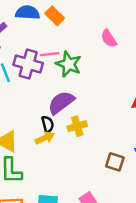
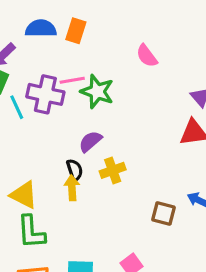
orange rectangle: (55, 16) -> (76, 31), turned 66
purple semicircle: (61, 103) -> (90, 141), size x0.7
yellow arrow: (45, 138) -> (72, 188), turned -66

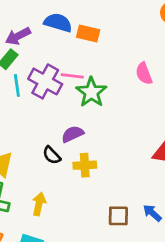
orange rectangle: (76, 31) -> (88, 33), turned 70
black semicircle: (75, 170) -> (52, 155), turned 138
yellow arrow: (72, 188) -> (39, 204), moved
brown square: (163, 214) -> (118, 216), turned -30

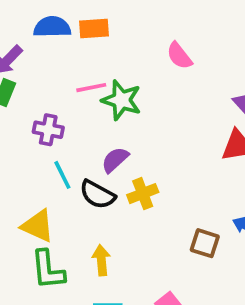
purple cross: (45, 81) -> (48, 130), moved, size x0.7
cyan line: (17, 85) -> (62, 175), moved
black semicircle: (52, 155) -> (97, 194), size x1.4
brown square: (118, 216) -> (205, 243), turned 35

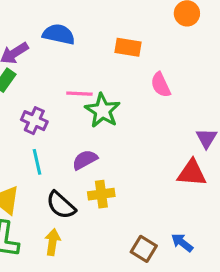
orange rectangle: (94, 28) -> (128, 47), moved
black semicircle: (97, 194) -> (61, 205), moved

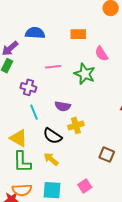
green star: (102, 111) -> (85, 74), moved
purple semicircle: (85, 160) -> (63, 106), turned -133
yellow arrow: (53, 242) -> (51, 159), turned -49

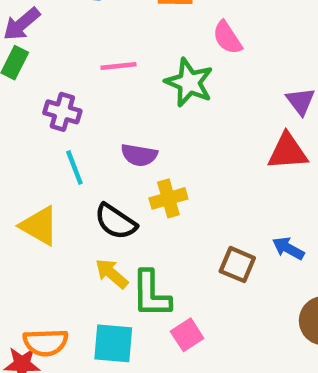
green L-shape: (22, 162) -> (151, 294), moved

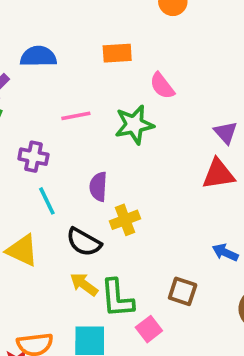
green star: (189, 82) -> (134, 125), turned -30
purple semicircle: (139, 155) -> (98, 187), turned 88
brown square: (237, 265) -> (183, 291), moved

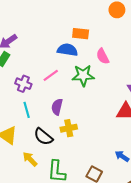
blue semicircle: (38, 56) -> (67, 50), moved
pink line: (76, 116) -> (51, 75), moved, turned -35
yellow arrow: (84, 284) -> (30, 159), moved

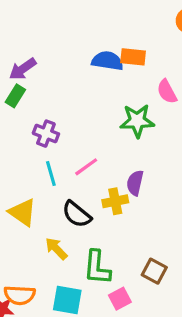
blue semicircle: (67, 50) -> (107, 61), moved
pink line: (51, 75) -> (86, 167), moved
purple semicircle: (57, 107) -> (135, 183), moved

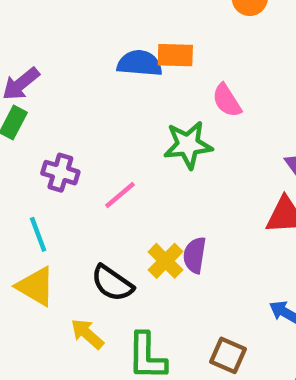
pink line: (86, 167) -> (120, 195), moved
cyan line: (51, 174) -> (38, 234), moved
purple semicircle: (135, 183) -> (195, 255), moved
yellow cross: (115, 201) -> (166, 261), turned -30

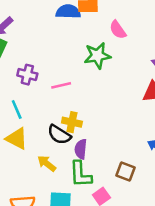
pink line: (120, 195) -> (61, 85), turned 30
purple semicircle: (195, 255) -> (81, 149), moved
yellow cross: (166, 261) -> (72, 122), moved, turned -30

